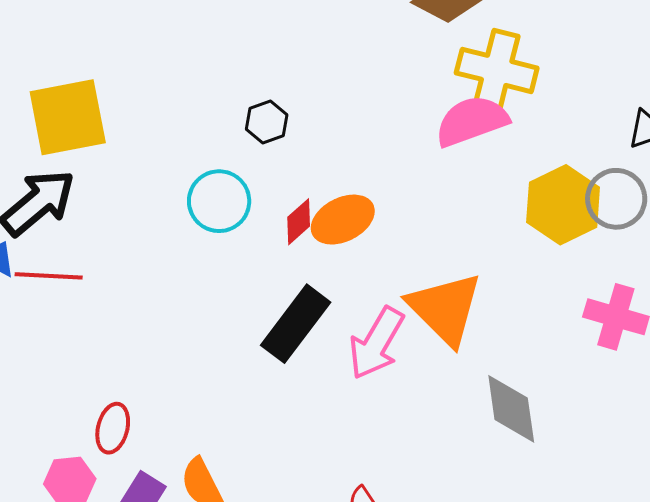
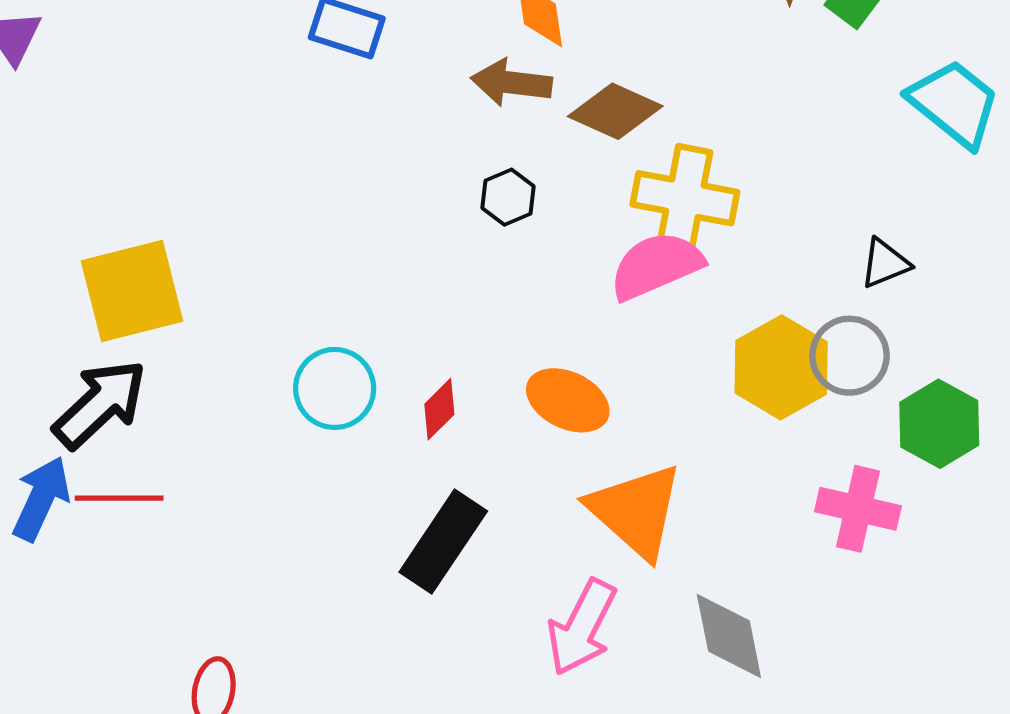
black hexagon: (267, 122) -> (508, 197), moved
orange ellipse: (343, 220) -> (568, 400), moved, turned 56
pink arrow: (376, 343) -> (582, 627), moved

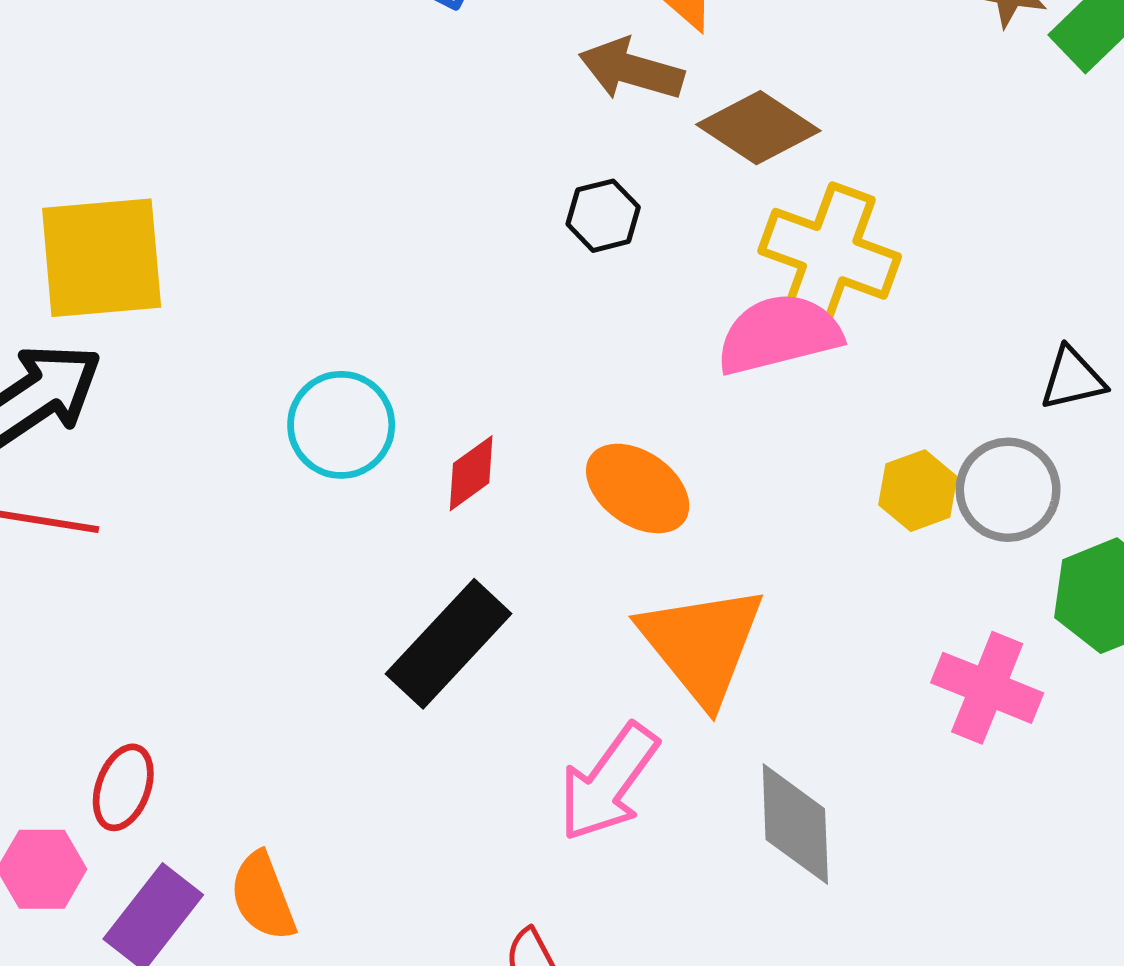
yellow hexagon: (781, 367) -> (918, 491), size x0.6

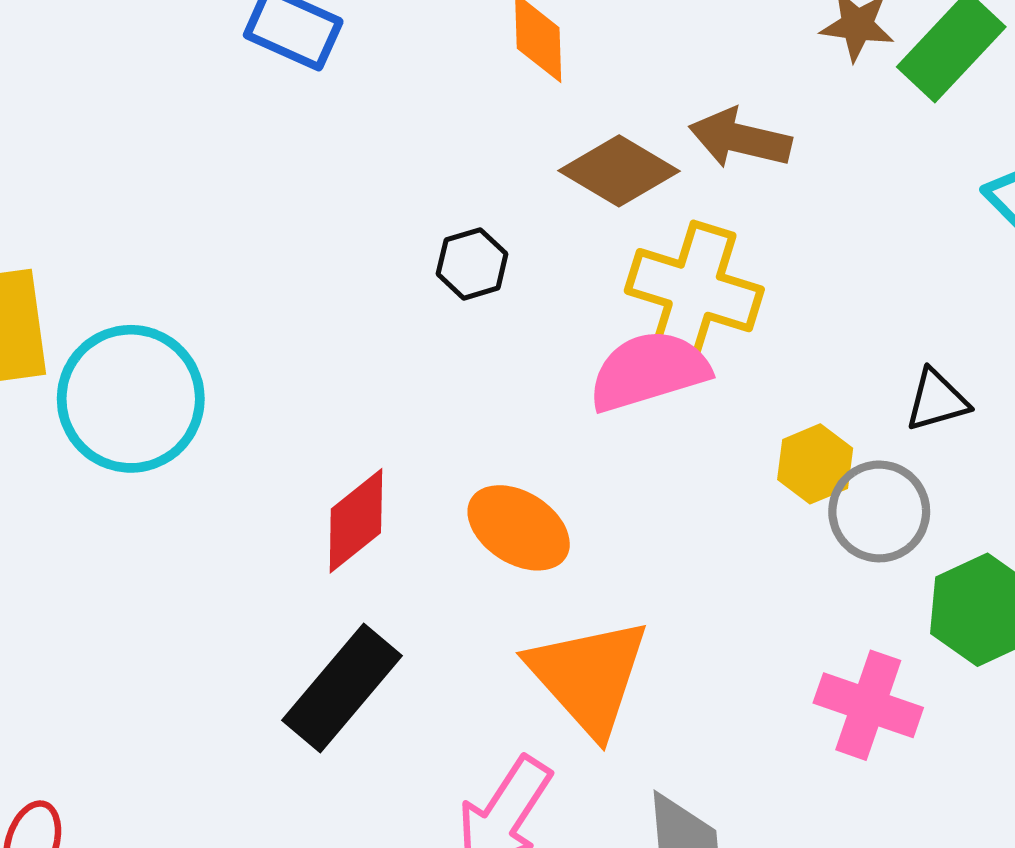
brown arrow: (631, 70) -> (740, 139), moved
cyan circle: (341, 425) -> (131, 399), moved, size x1.4
red diamond: (471, 473) -> (356, 521), size x1.4
yellow hexagon: (918, 491) -> (815, 464), moved

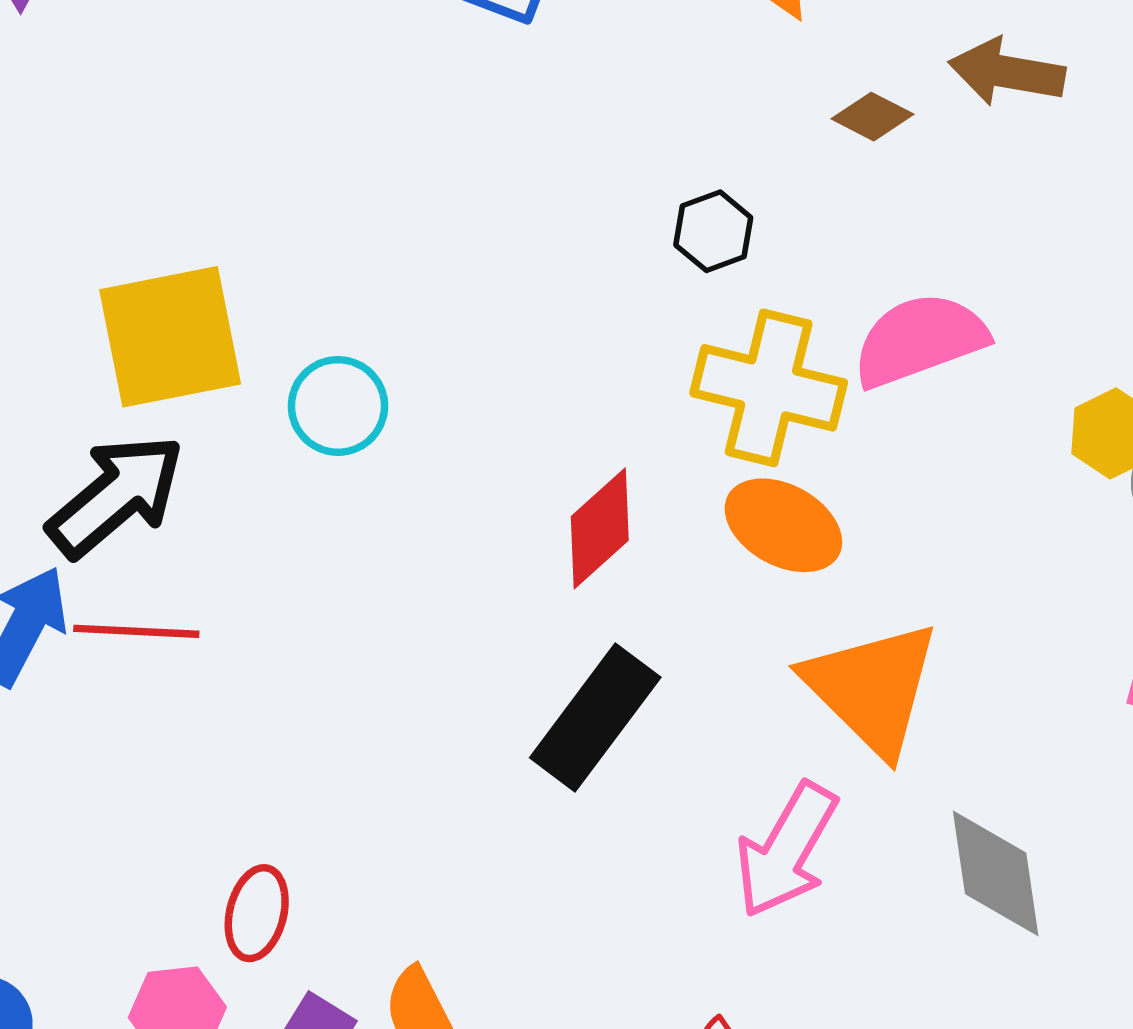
brown diamond: (619, 171) -> (873, 117), size x0.6
yellow cross: (694, 290) -> (769, 388), moved
cyan circle: (131, 399) -> (338, 406), size x0.6

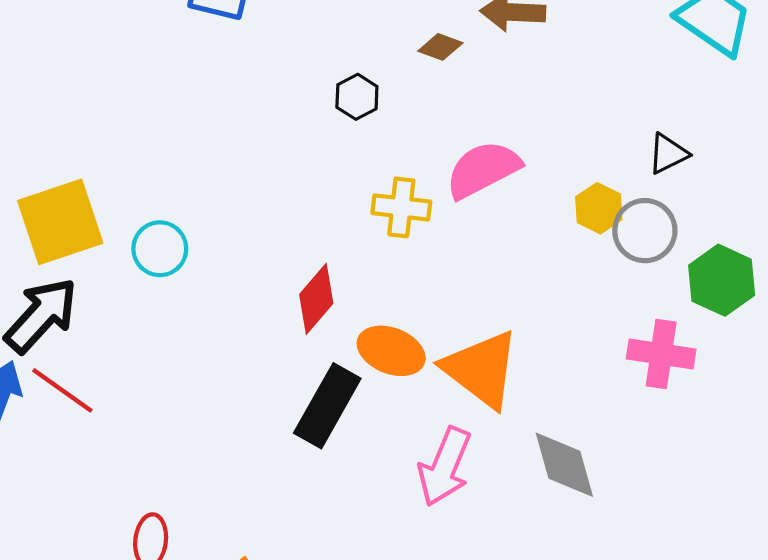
black hexagon: (713, 231) -> (357, 97), moved
yellow cross: (769, 388) -> (401, 207), size x0.7
orange ellipse: (783, 525) -> (391, 351), moved
red line: (136, 631) -> (62, 390), turned 40

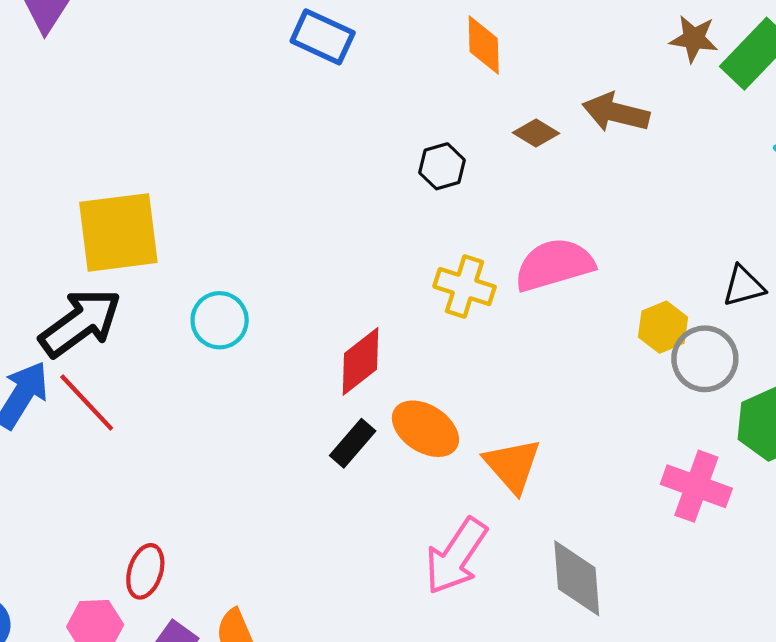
cyan circle: (160, 249) -> (220, 320), moved
orange triangle: (481, 369) -> (512, 465), size x0.7
black rectangle: (327, 406) -> (353, 443), moved, size x0.6

